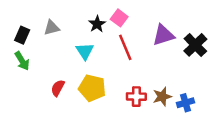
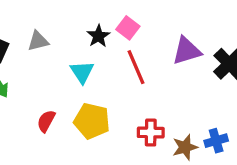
brown star: (162, 97) -> (185, 147), moved

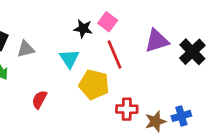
black star: (98, 36) -> (83, 29), turned -30
gray triangle: (38, 41) -> (26, 49), moved
yellow pentagon: (92, 121) -> (94, 85), moved

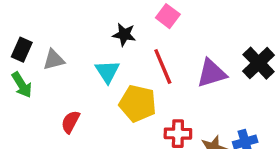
pink square: (108, 22) -> (168, 16), moved
purple triangle: (157, 41) -> (212, 73), moved

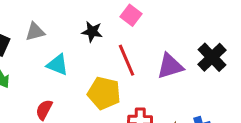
gray triangle: (54, 60) -> (35, 32), moved
cyan triangle: (107, 71) -> (58, 65), moved, turned -35

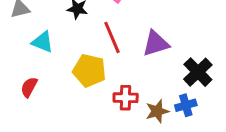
black cross: (212, 57) -> (198, 72), moved

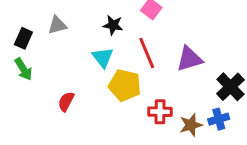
cyan triangle: (43, 42) -> (103, 57), moved, turned 30

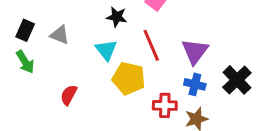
gray triangle: (57, 25) -> (60, 35), moved, turned 36
purple triangle: (189, 59) -> (195, 51), turned -36
blue cross: (219, 119) -> (195, 84), moved, turned 30

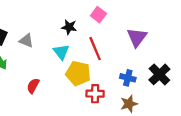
purple triangle: (195, 51) -> (137, 37), moved
red cross: (165, 105) -> (95, 94), moved

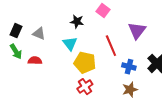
red line: (95, 49) -> (111, 46), moved
red semicircle: (33, 86) -> (35, 61), moved, turned 64
red cross: (95, 94) -> (85, 87), moved, turned -35

